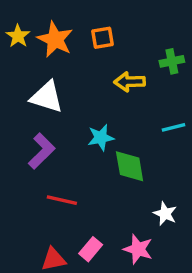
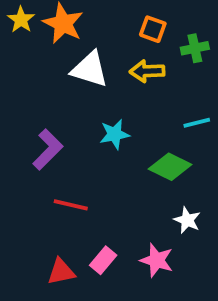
orange square: (102, 38) -> (153, 29), moved, turned 30
white triangle: (47, 97) -> (90, 69), moved
green diamond: (130, 166) -> (170, 167), moved, turned -54

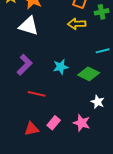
white triangle: (90, 69) -> (29, 26), moved
cyan star: (115, 134) -> (61, 67), moved

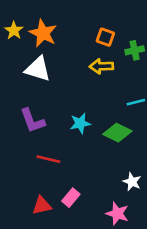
purple L-shape: (25, 65) -> (32, 121), turned 115
white star: (98, 102) -> (132, 182), moved
pink star: (82, 123) -> (117, 214), moved

